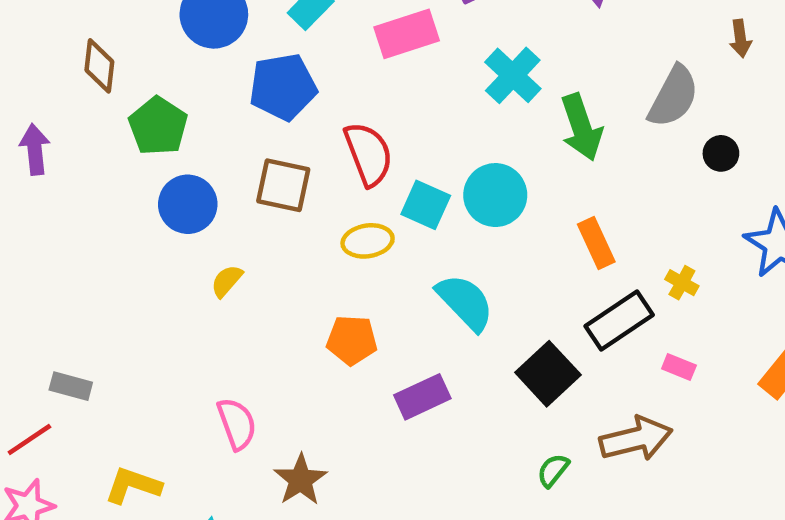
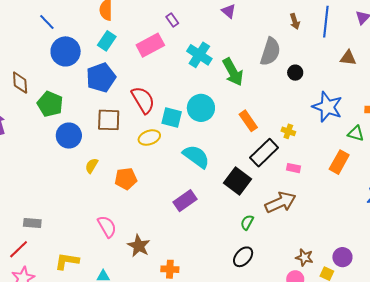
orange pentagon: (352, 340) -> (126, 179), moved

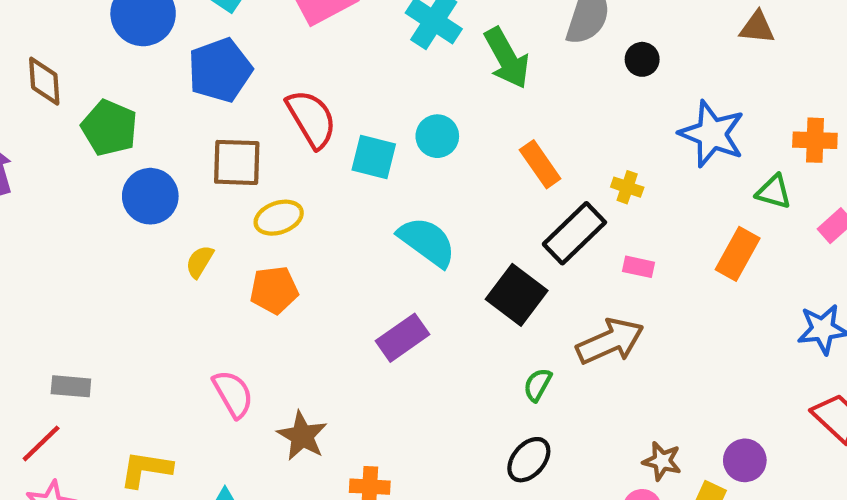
cyan circle: (201, 108) -> (437, 136), size x0.7
yellow ellipse: (149, 138) -> (279, 218), moved

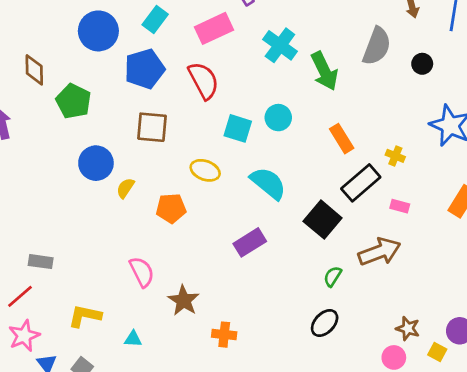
black circle: (642, 59) -> (422, 64), moved
red semicircle: (311, 119) -> (204, 81), moved
blue circle: (150, 196) -> (96, 163), moved
yellow ellipse: (279, 218) -> (205, 170), moved, turned 36

